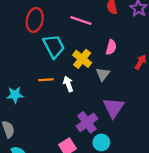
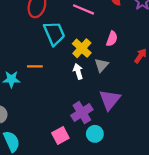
orange line: (46, 80) -> (35, 66), moved
white arrow: (68, 84) -> (78, 71), moved

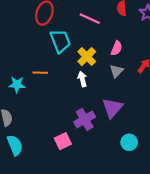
gray triangle: (101, 65) -> (116, 71), moved
cyan circle: (95, 134) -> (129, 142), moved

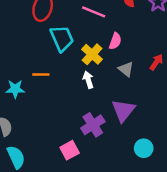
pink semicircle: (116, 48) -> (115, 41), moved
gray triangle: (116, 71) -> (126, 69), turned -32

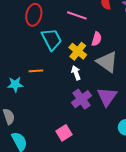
gray triangle: (126, 69) -> (107, 62), size x1.6
purple cross: (93, 125) -> (82, 99), moved

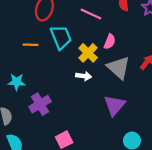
orange line: (36, 71) -> (31, 45), moved
white arrow: (76, 73) -> (84, 76), turned 112
purple cross: (82, 99) -> (40, 104), moved

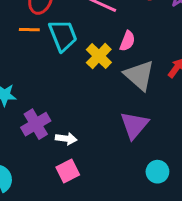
orange line: (31, 45) -> (29, 30), moved
white arrow: (84, 76) -> (66, 139), moved

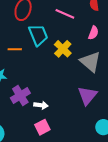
orange line: (29, 30) -> (15, 49), moved
pink semicircle: (127, 41) -> (93, 33), moved

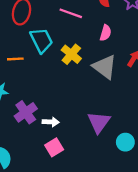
purple triangle: (87, 96) -> (99, 122), moved

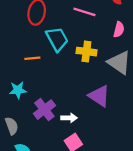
yellow cross: (71, 54) -> (86, 52), turned -30
purple triangle: (99, 122) -> (99, 96), moved, turned -30

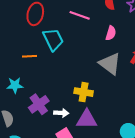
yellow cross: (86, 52) -> (84, 92), moved
purple triangle: (99, 96) -> (87, 119), moved, turned -35

